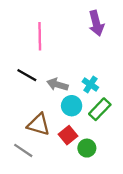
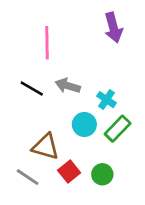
gray arrow: (57, 85) -> (68, 86), moved
red square: (68, 135) -> (69, 172), moved

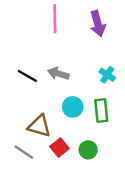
pink line: (47, 43) -> (55, 19), moved
cyan cross: (106, 100) -> (107, 75), moved
green rectangle: (118, 129) -> (101, 110), turned -50

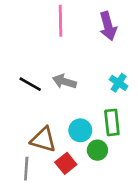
cyan circle: (73, 107) -> (80, 130), moved
green circle: (88, 150) -> (97, 150), moved
gray line: (24, 152) -> (26, 169), turned 60

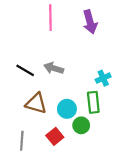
cyan cross: (119, 83) -> (103, 78), moved, turned 32
brown triangle: (43, 140) -> (36, 103), moved

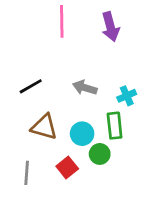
gray arrow: (54, 68) -> (85, 88), moved
black line: (25, 70) -> (31, 86), turned -60

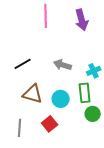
green circle: (100, 154) -> (93, 114), moved

